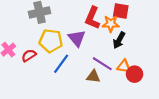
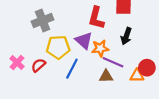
orange star: (111, 24) -> (100, 48), moved
orange triangle: (124, 66) -> (137, 76), moved

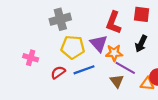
pink cross: (17, 62) -> (31, 58), turned -32
red semicircle: (38, 65) -> (58, 72), moved
blue line: (72, 69) -> (84, 70), turned 36
brown triangle: (106, 76) -> (117, 81), turned 48

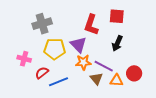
orange star: (114, 53) -> (83, 62), moved
pink cross: (31, 58) -> (24, 59), moved
blue line: (84, 70) -> (58, 82), moved
orange triangle: (147, 84) -> (116, 80), moved

